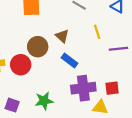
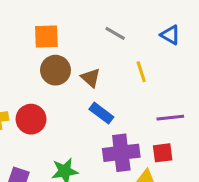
brown circle: (38, 47) -> (55, 70), moved
purple line: (118, 49) -> (170, 118), moved

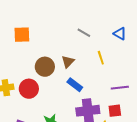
orange square: (46, 36) -> (22, 35), moved
brown circle: (55, 70) -> (45, 67), moved
brown triangle: (91, 78) -> (68, 62), turned 32

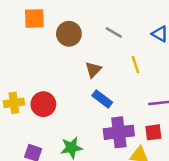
orange square: (22, 35) -> (34, 18), moved
brown circle: (45, 67) -> (69, 34), moved

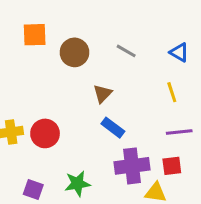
yellow line: (135, 64) -> (172, 92), moved

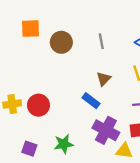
gray line: (126, 51) -> (101, 41), turned 49
brown triangle: (103, 94) -> (104, 79), moved
purple cross: (132, 166) -> (106, 130), turned 35

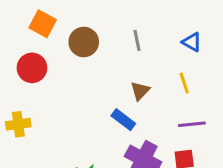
orange square: (30, 29) -> (43, 24), turned 30
red circle: (38, 105) -> (32, 68), moved

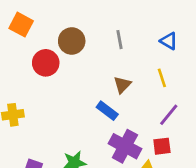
orange square: (43, 24) -> (21, 25), moved
red circle: (32, 68) -> (46, 63), moved
purple line: (192, 124) -> (169, 115), turned -45

